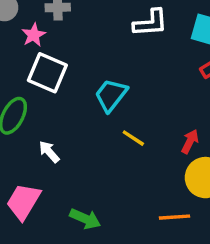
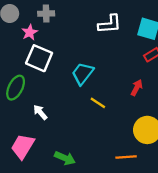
red arrow: (190, 141) -> (137, 88), moved

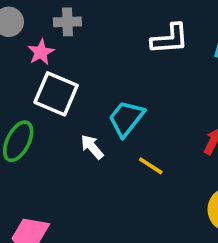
white arrow: (40, 112) -> (92, 147), moved

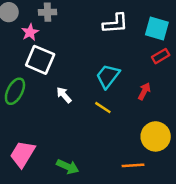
cyan trapezoid: (126, 118) -> (108, 76), moved

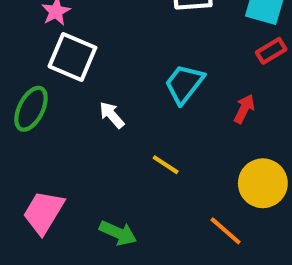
yellow line: (103, 108) -> (166, 165), moved
orange line: (133, 165) -> (226, 231), turned 45

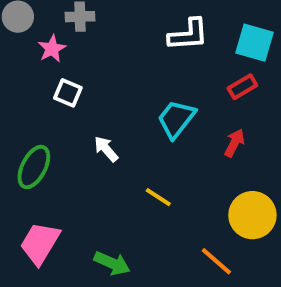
red rectangle: (271, 51) -> (242, 87), moved
white square: (72, 57) -> (68, 93), size x0.6
green ellipse: (31, 109) -> (34, 167), moved

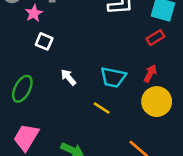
cyan trapezoid: (176, 119) -> (113, 77), moved, turned -116
yellow circle: (252, 215) -> (157, 102), moved

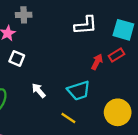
red arrow: (150, 73) -> (97, 62), moved
cyan trapezoid: (113, 77) -> (79, 91), turned -30

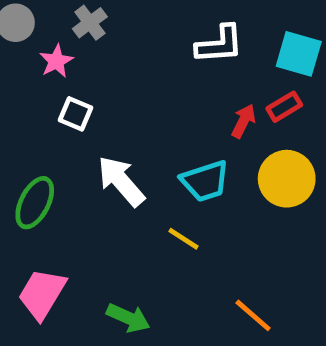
gray cross: (24, 15) -> (90, 23), turned -35
white arrow: (39, 91) -> (121, 181), size x1.6
yellow circle: (118, 112) -> (287, 179), moved

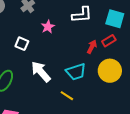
pink star: (56, 61) -> (48, 27), moved

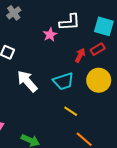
pink star: (48, 27) -> (50, 35), moved
yellow line: (67, 96) -> (71, 111), moved

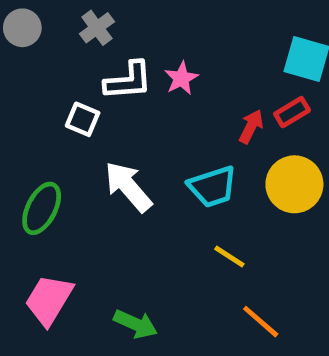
white L-shape: (70, 22) -> (128, 81), moved

